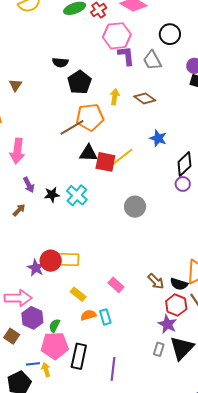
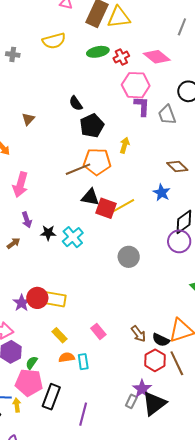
black semicircle: (60, 62) -> (76, 103), turned 42
brown diamond: (145, 98) -> (177, 166), moved
purple circle: (183, 184) -> (179, 241), size x1.5
purple star: (167, 324) -> (142, 389), moved

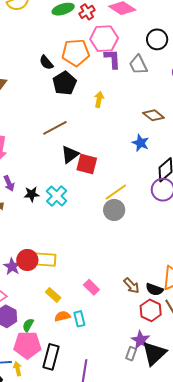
orange pentagon: (97, 162) -> (76, 53), moved
black triangle: (90, 197) -> (70, 154), turned -42
yellow line: (123, 206) -> (116, 192), moved

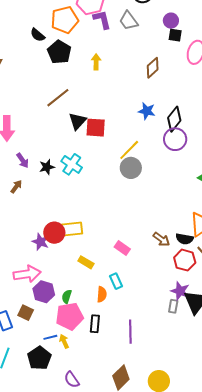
brown diamond: (153, 115) -> (153, 68), turned -70
blue star: (140, 143) -> (147, 111), moved
orange semicircle: (62, 316) -> (102, 294), moved, turned 119
black rectangle: (51, 357) -> (95, 324), size x0.7

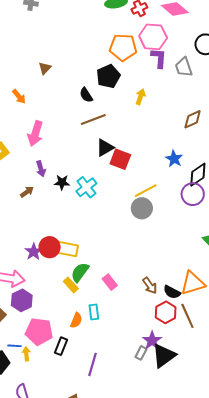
black semicircle: (38, 35) -> (86, 95), moved
green semicircle: (67, 296) -> (80, 272), moved, size x1.5

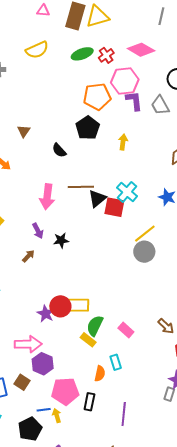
black semicircle: (86, 95) -> (59, 150), moved
brown line: (93, 119) -> (81, 187), moved, turned 30
pink arrow: (35, 133) -> (47, 197), moved
cyan cross: (86, 187) -> (127, 192), moved

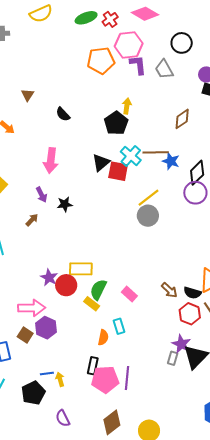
black pentagon: (88, 128) -> (116, 123), moved
brown line: (81, 187) -> (156, 152), moved
red circle: (60, 306) -> (66, 285), moved
brown square: (22, 382) -> (25, 335), moved
pink pentagon: (65, 391) -> (105, 379), moved

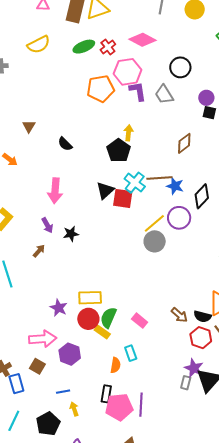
purple circle: (195, 193) -> (179, 218), moved
red circle: (66, 285) -> (88, 319), moved
purple hexagon: (46, 328) -> (70, 354), moved
blue line: (47, 374) -> (63, 392), moved

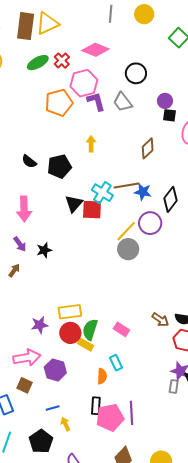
black pentagon: (119, 151) -> (59, 166), moved, turned 30
purple star: (59, 308) -> (40, 325), turned -30

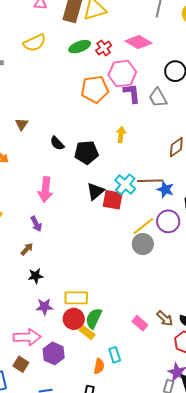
black star: (44, 250) -> (36, 276), moved
pink rectangle: (121, 329) -> (140, 323), moved

